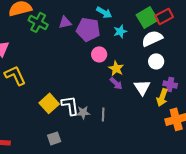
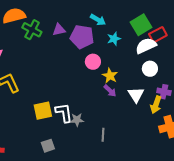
red rectangle: (164, 16) -> (158, 35), moved
yellow square: (49, 103) -> (43, 111), turned 30
gray line: (103, 114) -> (103, 135), moved

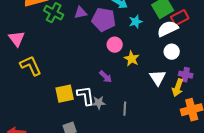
purple arrow: (110, 91) -> (106, 77), moved
gray line: (103, 135) -> (125, 109), moved

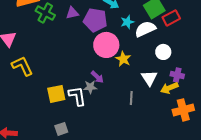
white semicircle: (168, 29) -> (145, 29), moved
pink circle: (115, 45) -> (106, 45), size x1.6
yellow arrow: (178, 88) -> (169, 88), turned 48
gray star: (99, 103) -> (90, 87), moved
gray line: (125, 109) -> (131, 98), moved

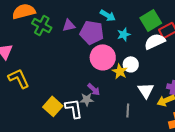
white semicircle: (145, 29) -> (155, 41), moved
white circle: (163, 52) -> (131, 64), moved
yellow square: (56, 94) -> (53, 106), turned -36

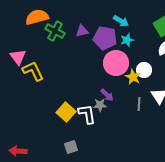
cyan star: (124, 34) -> (127, 40), moved
yellow L-shape: (19, 78) -> (33, 71), moved
gray line: (128, 110) -> (139, 104), moved

